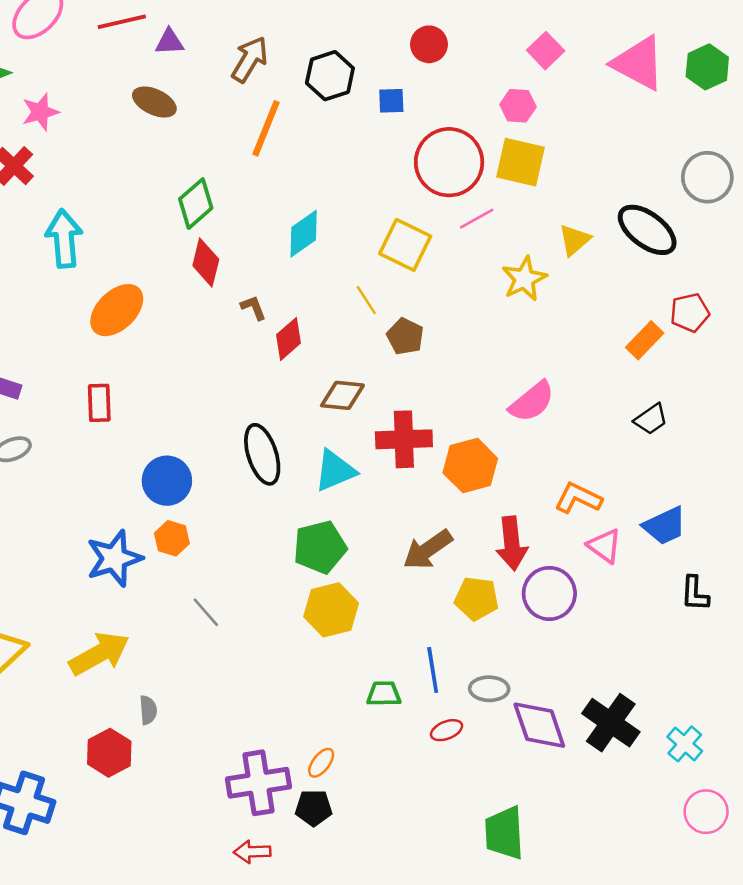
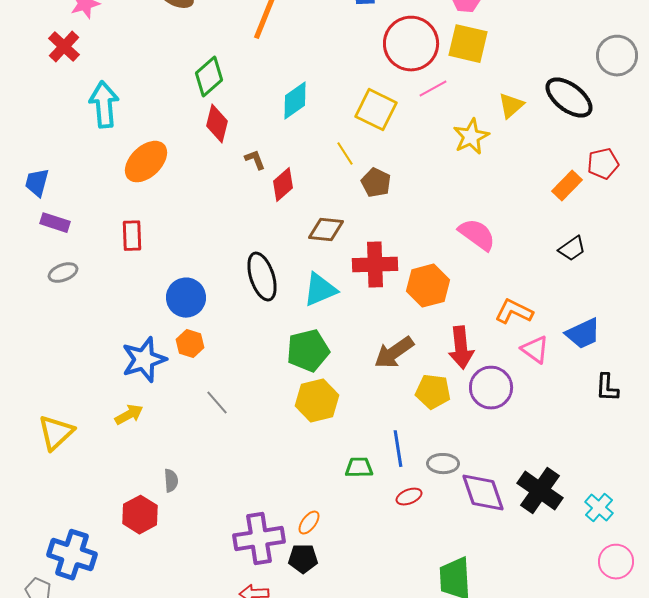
pink semicircle: (532, 402) -> (477, 235), turned -105
yellow arrow: (99, 654) -> (129, 415), moved, size x0.6

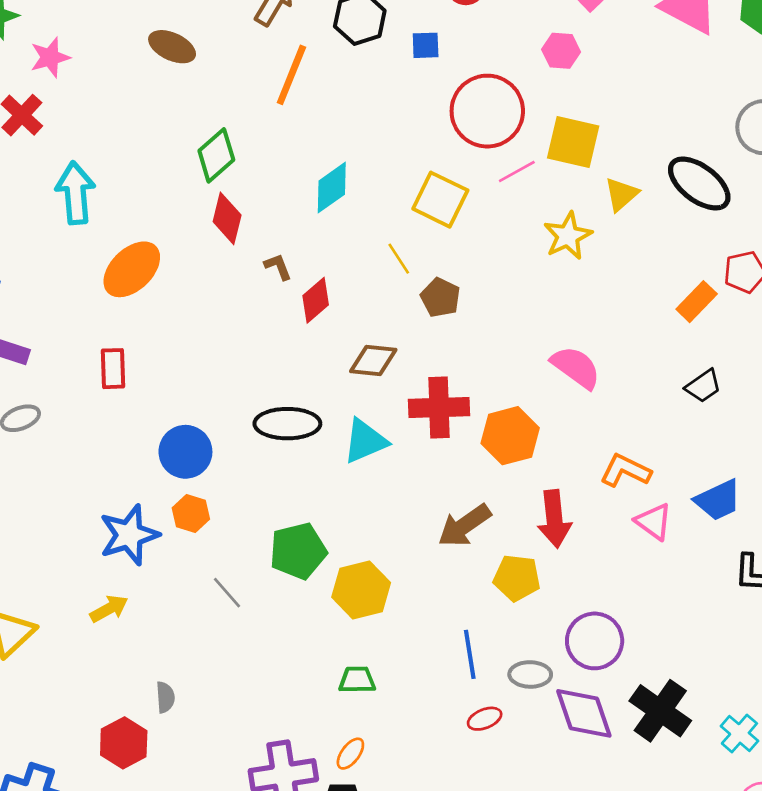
yellow square: (468, 44) -> (573, 142), moved
black ellipse: (262, 277) -> (287, 424), turned -72
green pentagon: (308, 351) -> (298, 551), moved
purple circle: (491, 388) -> (595, 641), moved
green trapezoid: (359, 468) -> (357, 680), moved

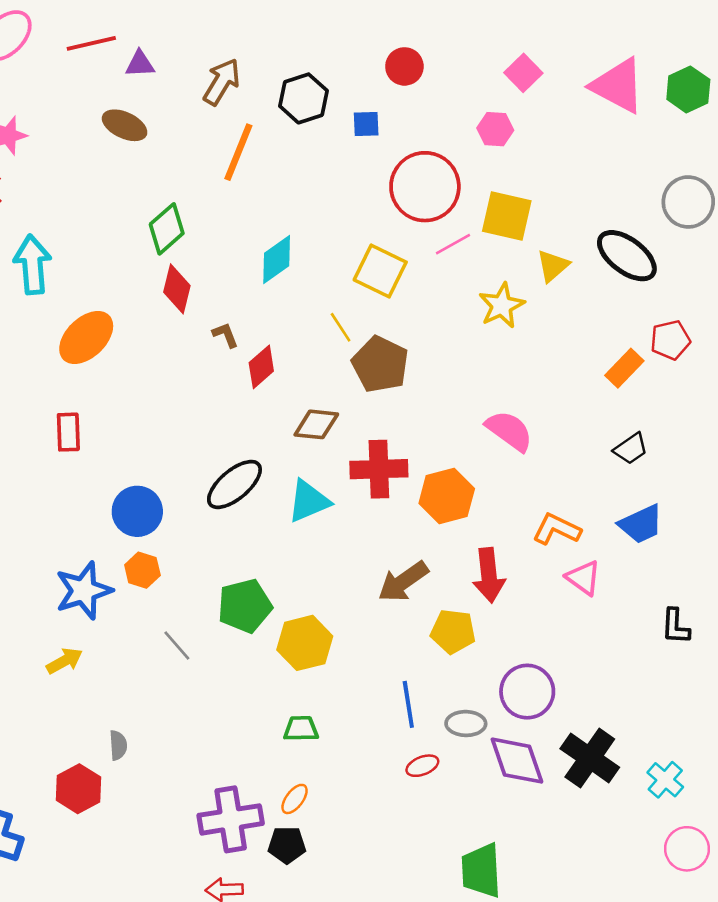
brown pentagon: (440, 298) -> (380, 364), size x1.5
black ellipse: (287, 424) -> (234, 484), turned -40
blue trapezoid: (718, 500) -> (641, 524), moved

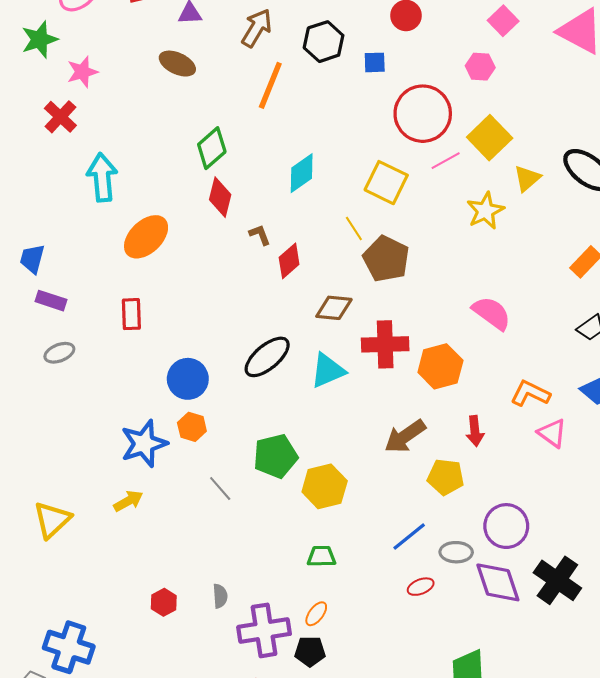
yellow square: (507, 216) -> (490, 138), turned 33
red arrow: (489, 575) -> (475, 431), size x0.7
blue line: (408, 704) -> (409, 537), turned 60
gray semicircle: (118, 745) -> (220, 596), moved
red hexagon: (79, 789) -> (164, 602), moved, size x0.7

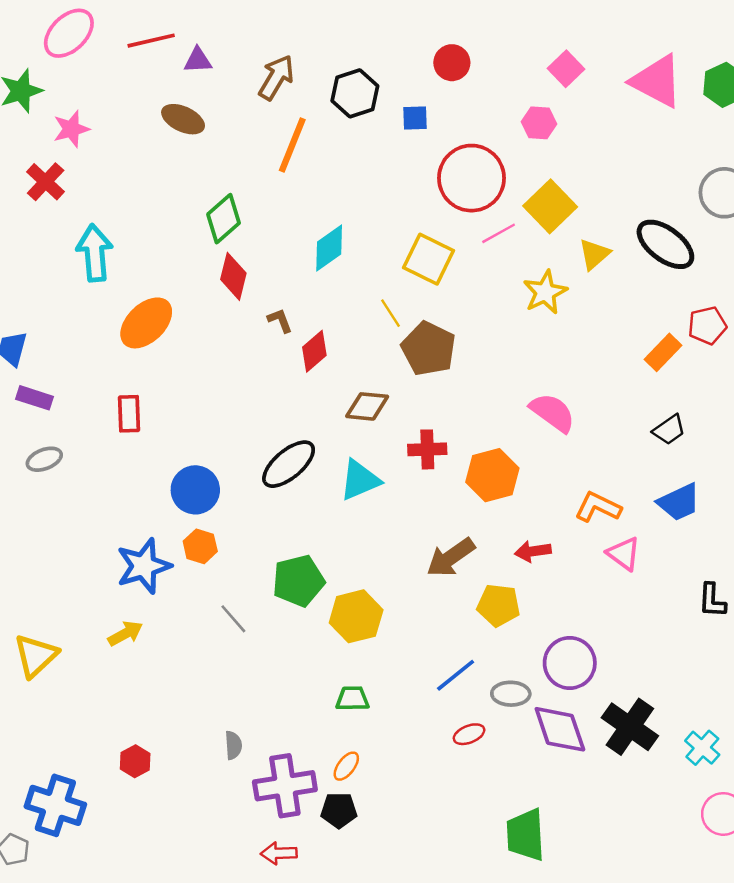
red cross: (385, 344) -> (427, 449), size x0.7
red arrow: (475, 431) -> (533, 551), turned 88
red hexagon: (164, 602) -> (135, 761), moved

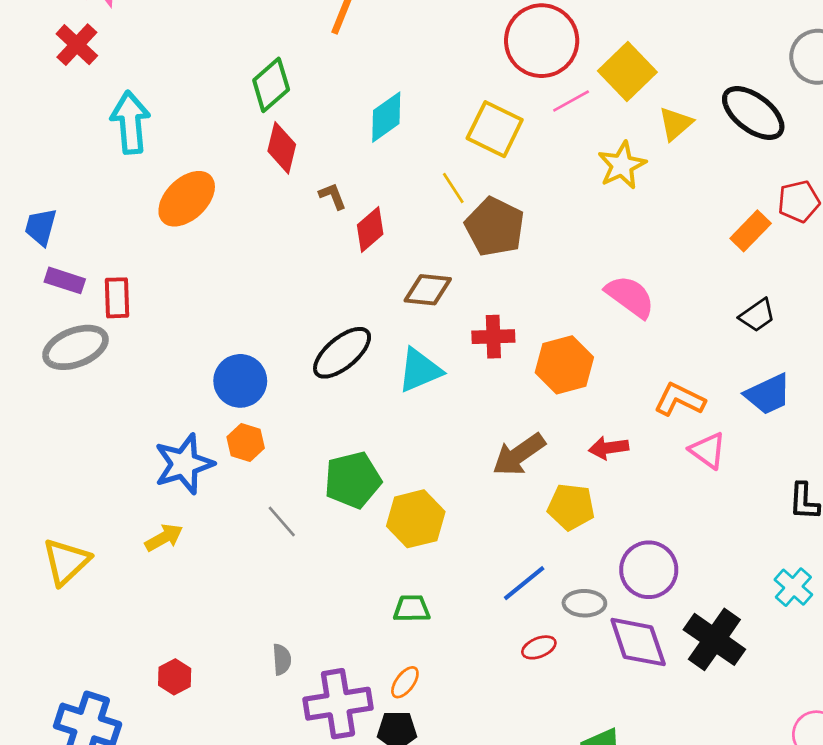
red rectangle: (129, 414) -> (117, 298), moved
gray ellipse: (44, 459) -> (75, 347), size x1.6
cyan cross: (702, 748) -> (793, 587), moved

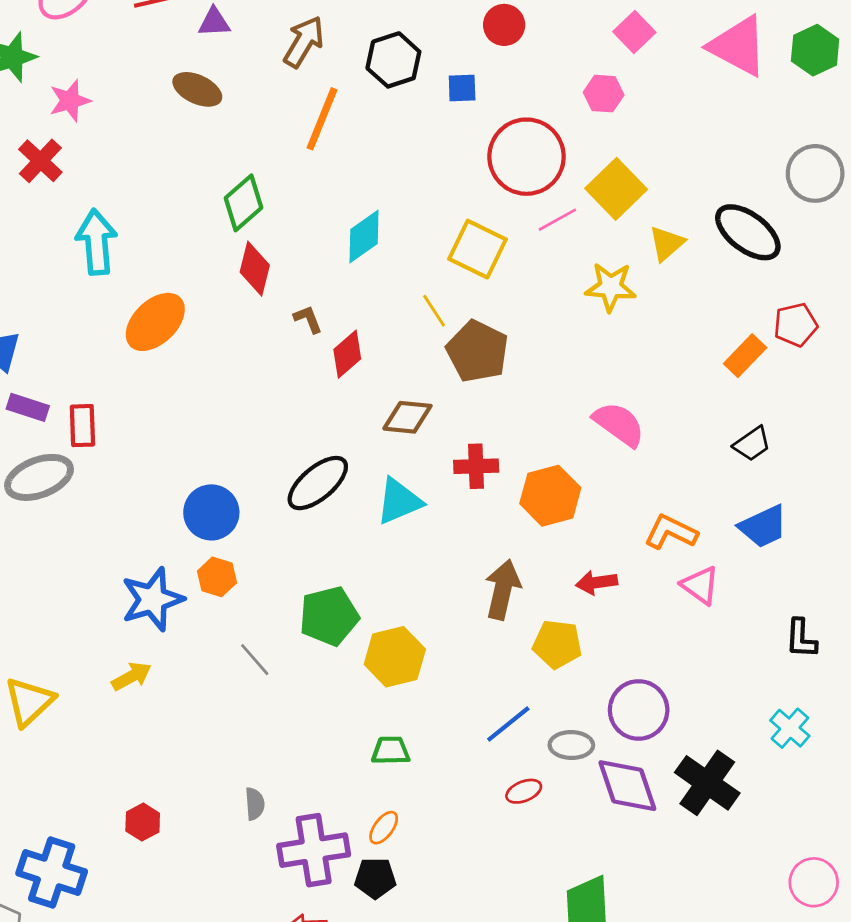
yellow star: (622, 165) -> (611, 287), turned 30
brown arrow: (519, 455) -> (503, 590), turned 138

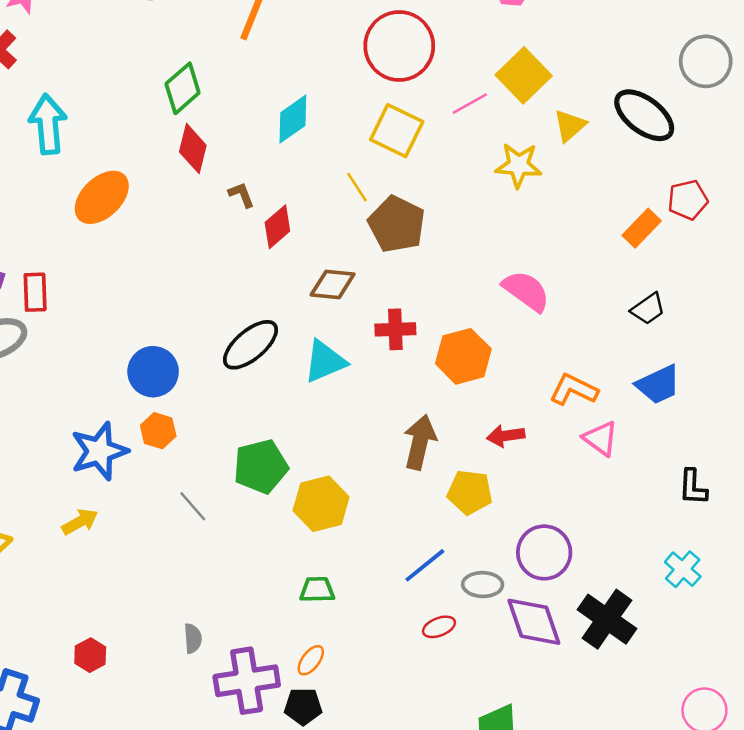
red circle: (527, 157) -> (399, 46), moved

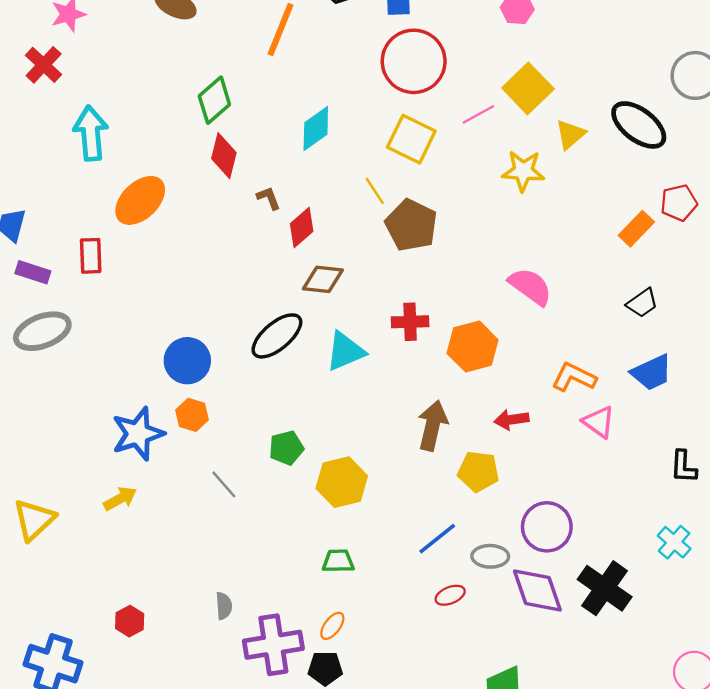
brown diamond: (333, 284) -> (323, 279), moved
red rectangle: (35, 292) -> (91, 256), moved
green pentagon: (261, 467) -> (286, 448), size x0.7

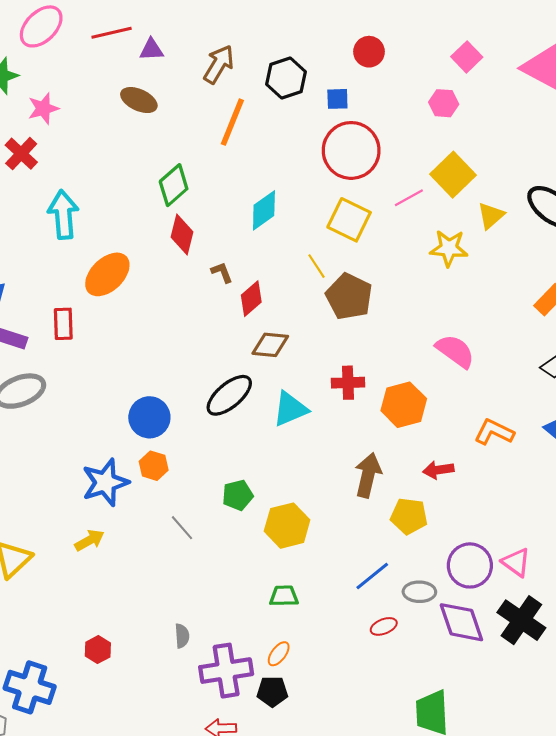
pink triangle: (599, 422) -> (516, 562), moved

